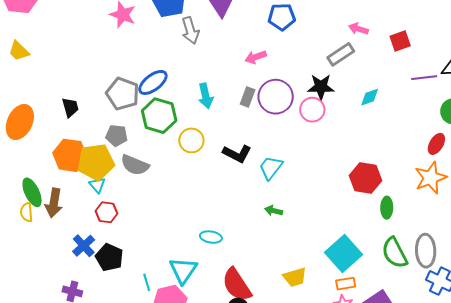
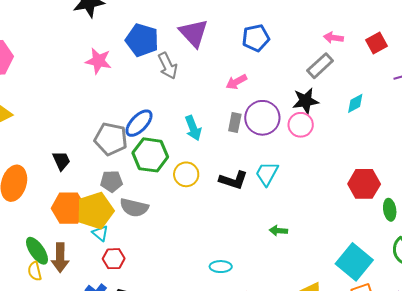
cyan trapezoid: (271, 168) -> (267, 174), moved

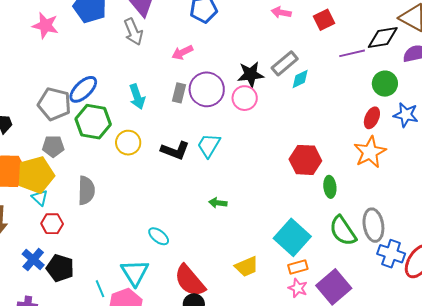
gray arrow: (168, 66) -> (133, 32), moved
gray rectangle: (320, 66) -> (285, 63), moved
gray semicircle: (134, 208) -> (86, 190), moved, turned -104
cyan ellipse: (221, 267) -> (159, 236), turned 35

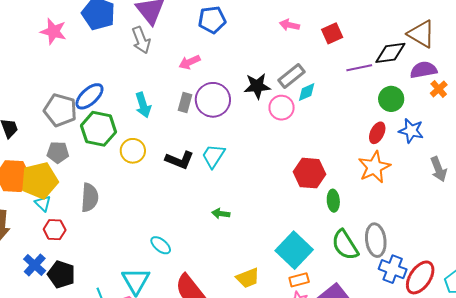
pink circle: (245, 98) -> (282, 108), moved

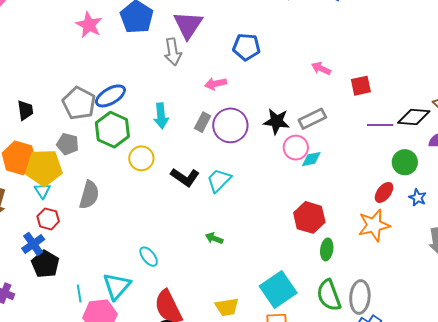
cyan diamond: (307, 92) -> (311, 159), moved
blue star: (411, 131) -> (418, 198), size x0.7
blue cross: (35, 265) -> (33, 244), moved

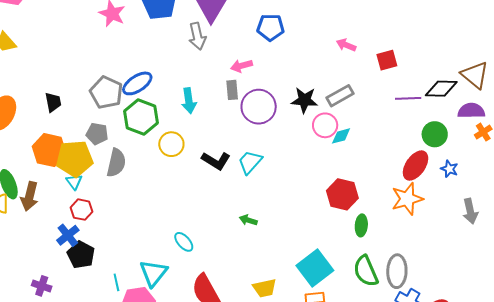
gray rectangle: (203, 122) -> (232, 90), moved, turned -30
red ellipse: (384, 192) -> (416, 166), size x1.4
gray semicircle: (89, 195) -> (116, 163), moved

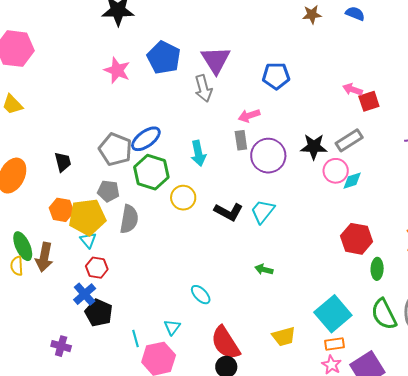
red square: (387, 60) -> (369, 101), moved
orange hexagon: (49, 150) -> (61, 210), size x0.7
cyan triangle: (154, 273) -> (172, 327), size x0.6

